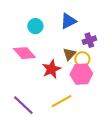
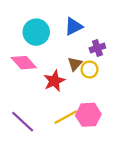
cyan circle: (35, 26) -> (36, 32), size x1.5
pink hexagon: (81, 74) -> (88, 115), moved

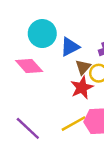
blue triangle: (74, 26) -> (70, 47), moved
red star: (54, 81) -> (82, 88), moved

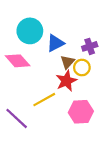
yellow line: (73, 124) -> (44, 100), moved

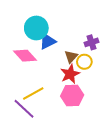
blue triangle: (55, 43) -> (48, 41), moved
yellow line: (44, 100) -> (33, 93), moved
pink hexagon: (81, 112) -> (72, 96), moved

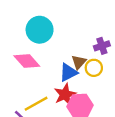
blue triangle: (48, 41) -> (68, 72), moved
red star: (70, 74) -> (65, 94), moved

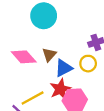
cyan circle: (40, 30) -> (44, 16), moved
brown triangle: (79, 62) -> (49, 55), moved

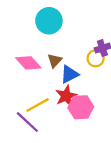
yellow circle: (88, 64) -> (96, 58), moved

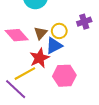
yellow circle: (96, 58) -> (59, 31), moved
red star: (66, 96) -> (40, 58), moved

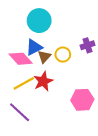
blue triangle: (54, 46) -> (34, 47), moved
yellow line: (25, 74) -> (24, 83), moved
pink hexagon: (64, 76) -> (82, 100), moved

